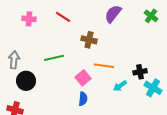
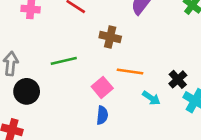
black cross: (140, 72) -> (178, 79), turned -32
cyan arrow: (120, 86) -> (151, 98), turned -112

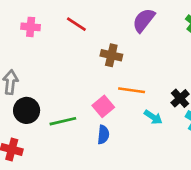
green line: (64, 61) -> (63, 121), moved

